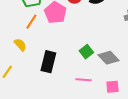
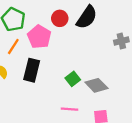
black rectangle: (48, 62) -> (32, 70), moved

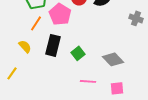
gray cross: (121, 41) -> (136, 18), turned 32
green square: (73, 79) -> (78, 53), moved

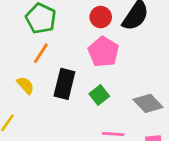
pink pentagon: (60, 14) -> (103, 52), moved

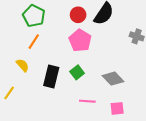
black rectangle: (64, 84) -> (51, 77), moved

